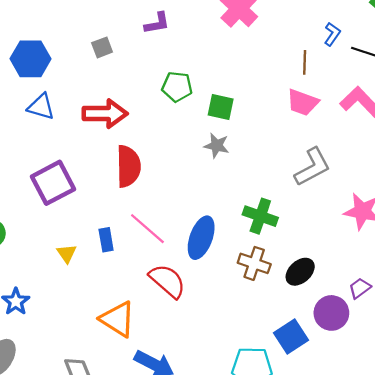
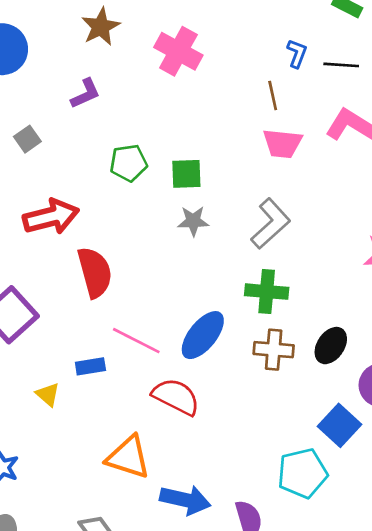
gray L-shape: (312, 167) -> (271, 224), moved
blue ellipse: (201, 238) -> (203, 335), turned 33
blue rectangle: (106, 240) -> (90, 366), turned -75

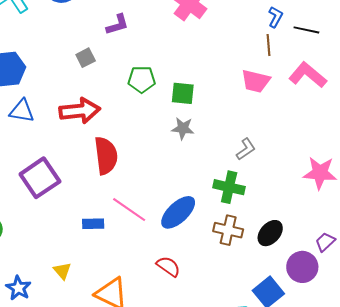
brown line: (273, 95) -> (269, 45), moved
gray square: (27, 139) -> (86, 58), moved
gray L-shape: (271, 224) -> (246, 149), moved, size x0.6
yellow triangle: (48, 395) -> (62, 271), moved
red semicircle: (176, 397) -> (168, 266), moved, size x0.7

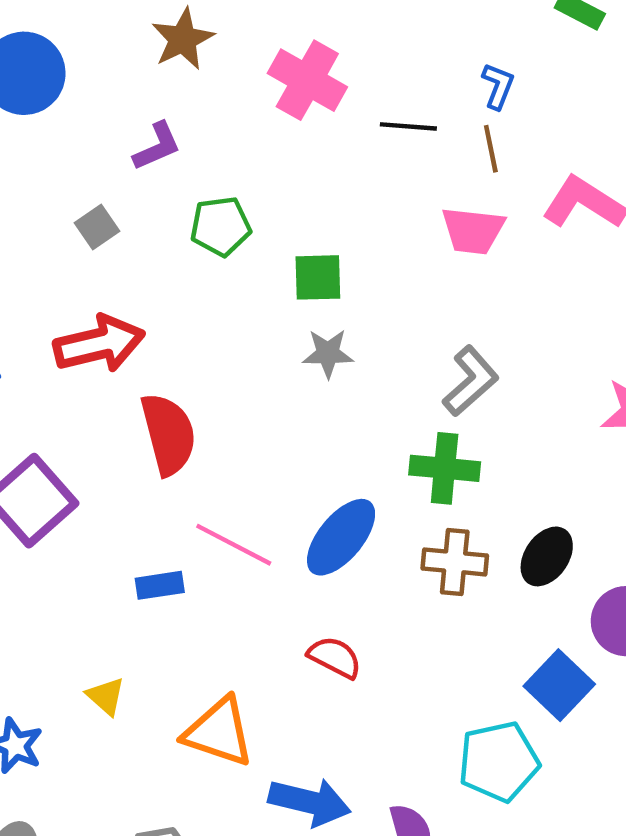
black line: (306, 30) -> (408, 126), moved
green pentagon: (142, 79) -> (221, 226), moved
gray L-shape: (246, 149) -> (471, 381), size x1.4

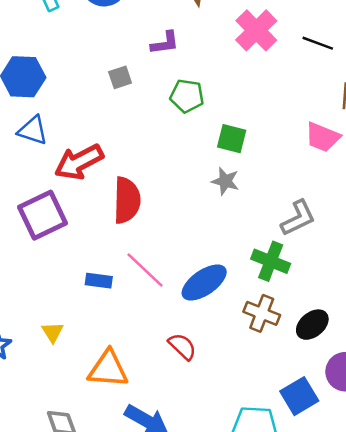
black line: (408, 126) -> (318, 43), moved
red arrow: (99, 344) -> (79, 162), moved, turned 150
orange triangle: (219, 732) -> (108, 369), turned -30

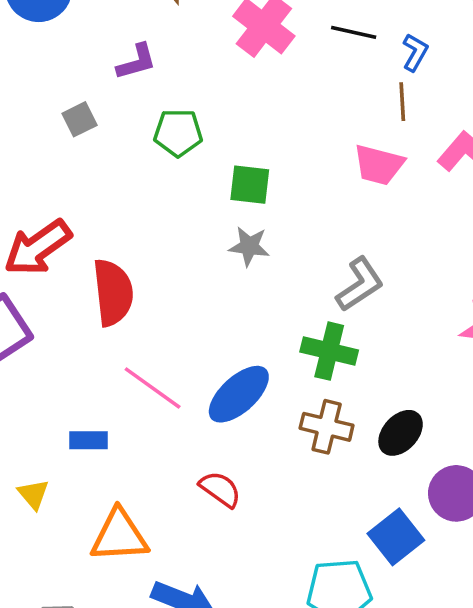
blue rectangle: (99, 281) -> (89, 440), moved

